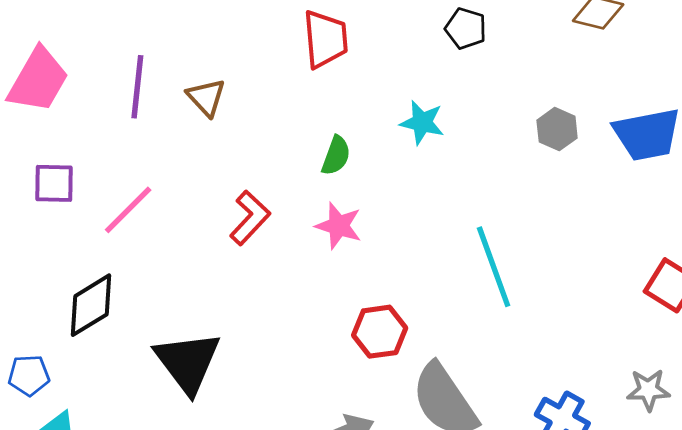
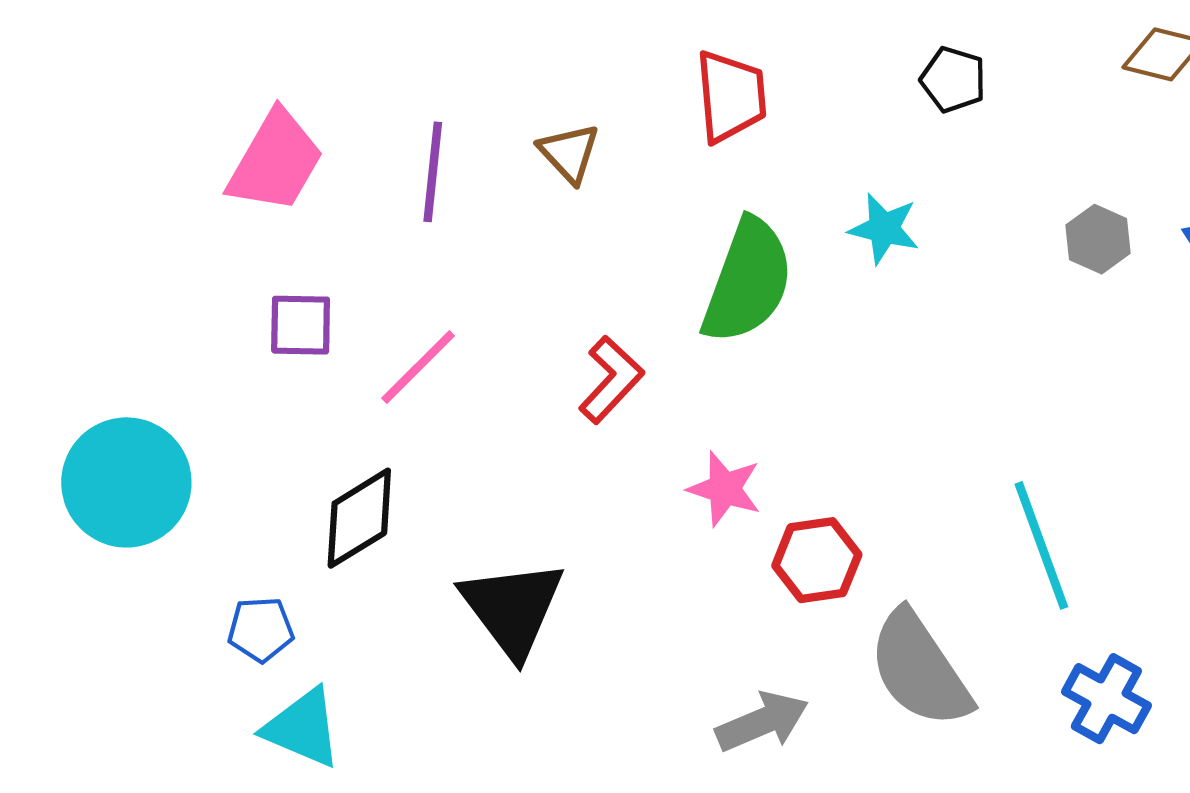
brown triangle: (206, 97) -> (569, 153), moved
green semicircle: (336, 156) -> (748, 281), size x2.0
pink star: (339, 226) -> (724, 489), moved
cyan line: (494, 267) -> (1041, 545), moved

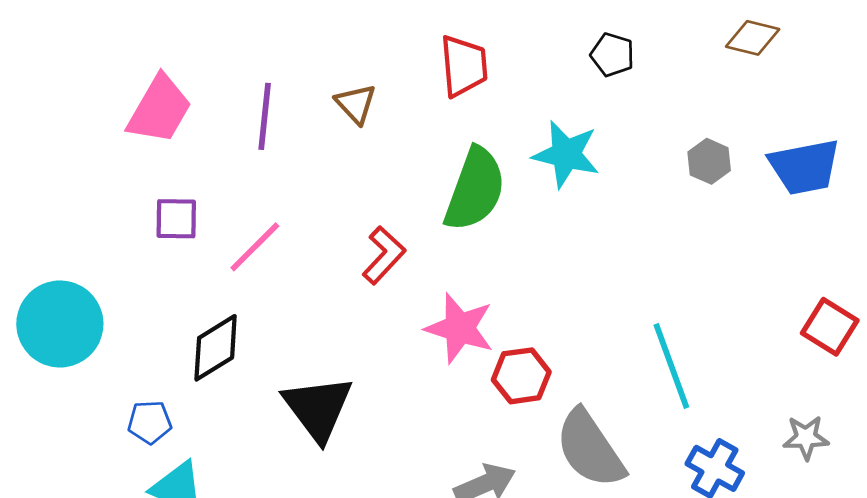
cyan star: (884, 229) -> (566, 154), size x1.4
pink star: (724, 489) -> (460, 328), size x1.4

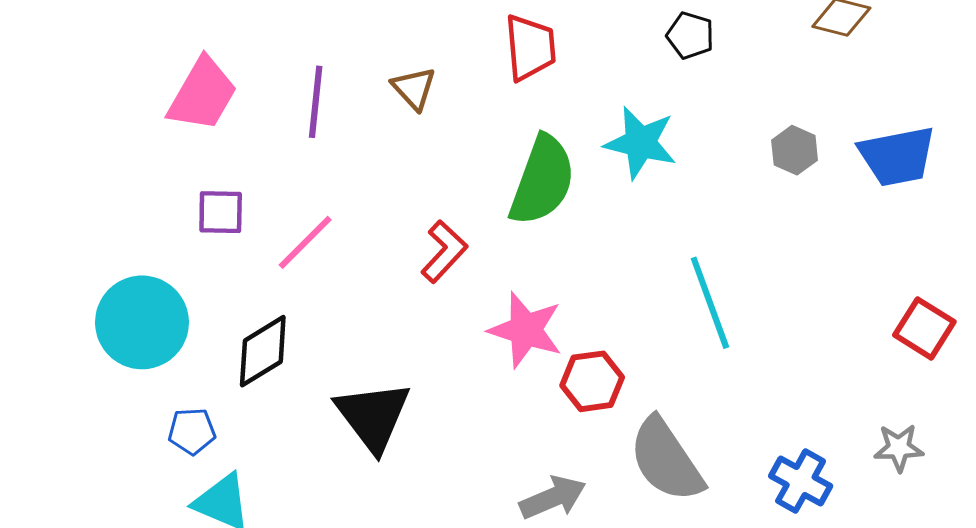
cyan circle: (60, 324) -> (142, 322), moved
cyan line: (671, 366) -> (710, 303), moved

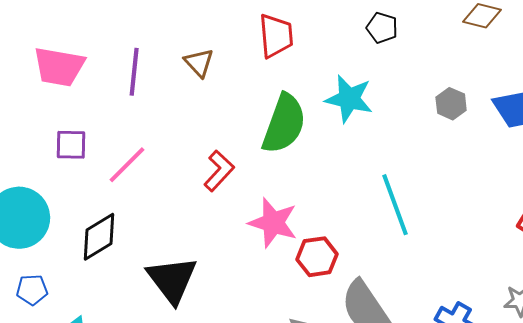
pink trapezoid: (202, 94) -> (59, 67), turned 70
blue pentagon: (192, 431) -> (32, 290), moved

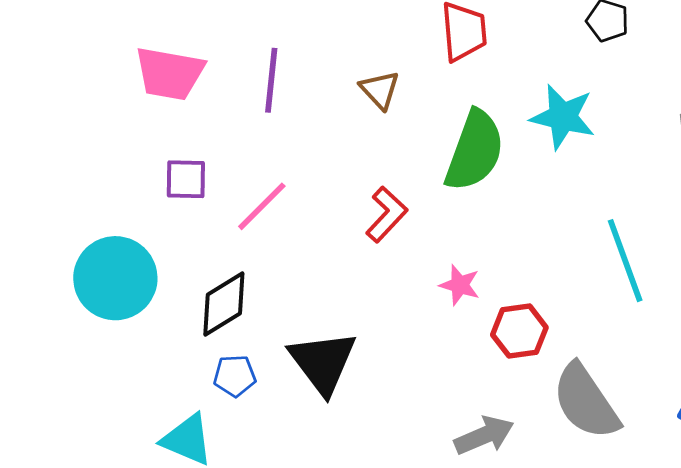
brown triangle: (199, 63) -> (380, 90), moved
pink star: (273, 223) -> (460, 285), size x0.6
blue pentagon: (32, 290) -> (235, 376), moved

